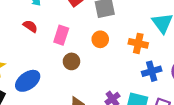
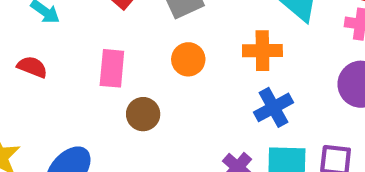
red semicircle: (30, 26) -> (32, 67), moved
blue cross: (152, 71) -> (273, 107), moved

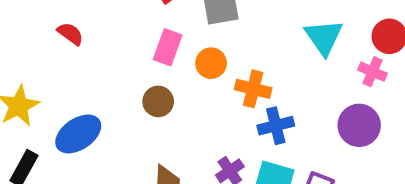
orange cross: (262, 51) -> (253, 89), moved
pink rectangle: (112, 68) -> (168, 47), moved

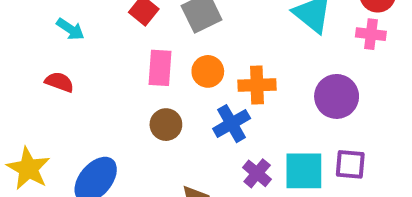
purple circle: (359, 125) -> (337, 96), moved
blue cross: (276, 126) -> (232, 124), moved

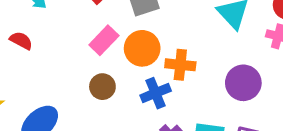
pink rectangle: (160, 68) -> (104, 40), turned 32
orange circle: (208, 71) -> (142, 48), size x1.4

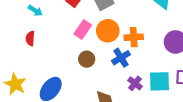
red semicircle: (21, 40) -> (30, 38), turned -104

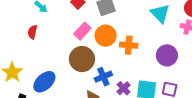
blue cross: (121, 58) -> (103, 77), moved
brown circle: (87, 59) -> (82, 59), size x1.6

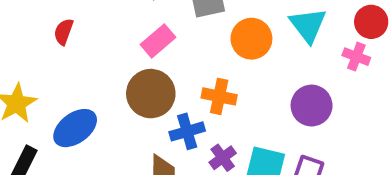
orange circle: (106, 36) -> (251, 39), moved
orange cross: (129, 45) -> (219, 96), moved

